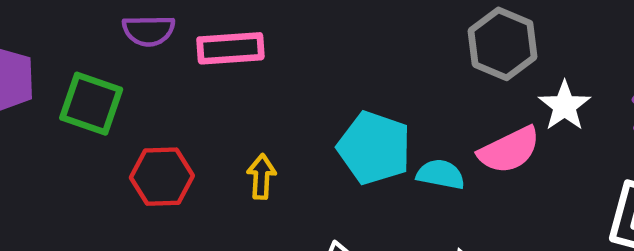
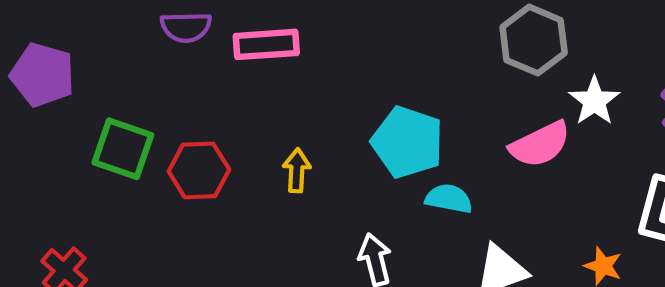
green square: (91, 104) -> (123, 149), moved
cyan semicircle: (441, 174) -> (449, 199), moved

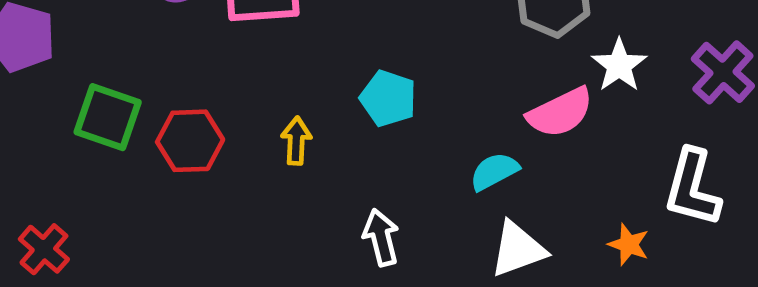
cyan pentagon: (408, 142) -> (388, 98), moved, size x0.7
cyan semicircle: (449, 199) -> (494, 171), moved, turned -39

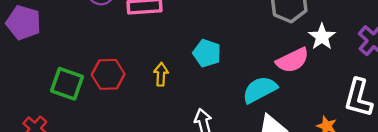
green square: (108, 117) -> (67, 84), moved
cyan semicircle: (494, 171) -> (260, 90), size x1.4

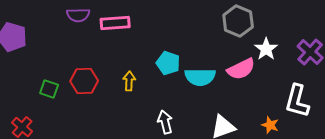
green square: (67, 84) -> (49, 89), size x0.7
cyan semicircle: (260, 90) -> (200, 77), moved, turned -152

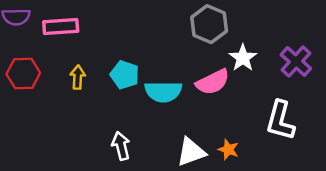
red hexagon: (84, 81) -> (23, 74), moved
yellow arrow: (129, 81) -> (78, 77), moved
orange star: (270, 125) -> (228, 150), moved

